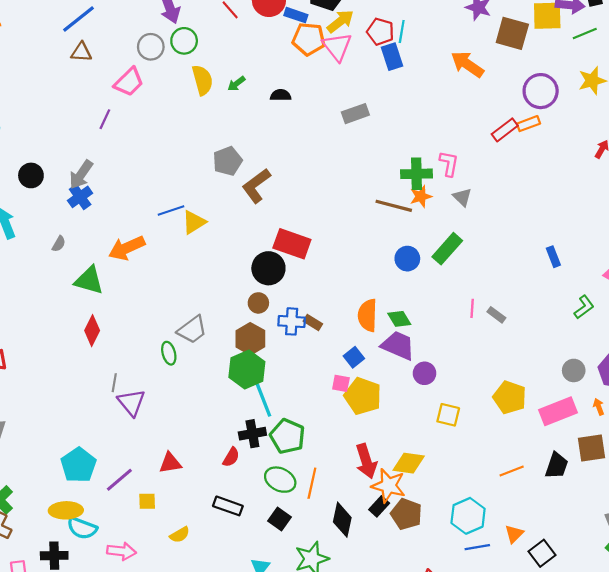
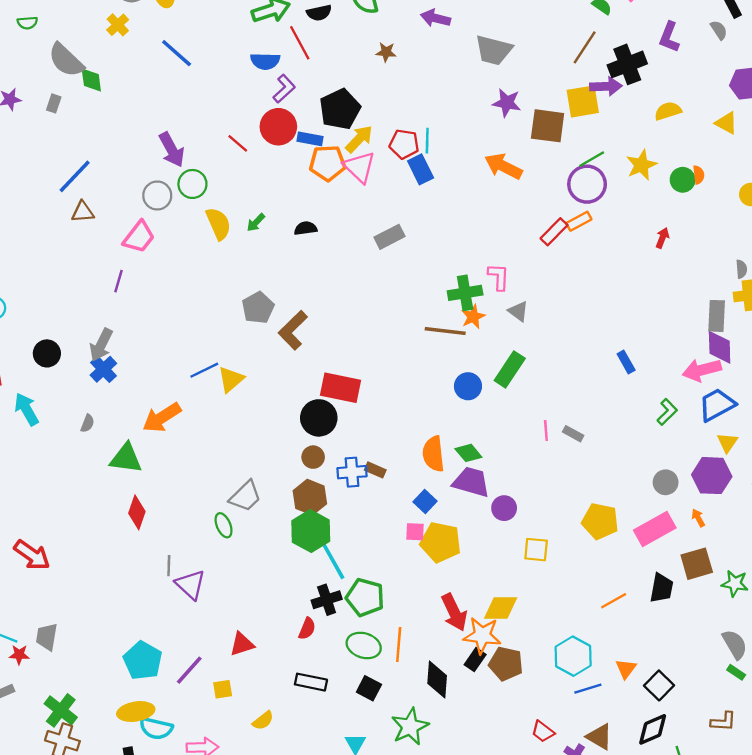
green line: (585, 33) -> (592, 159), moved

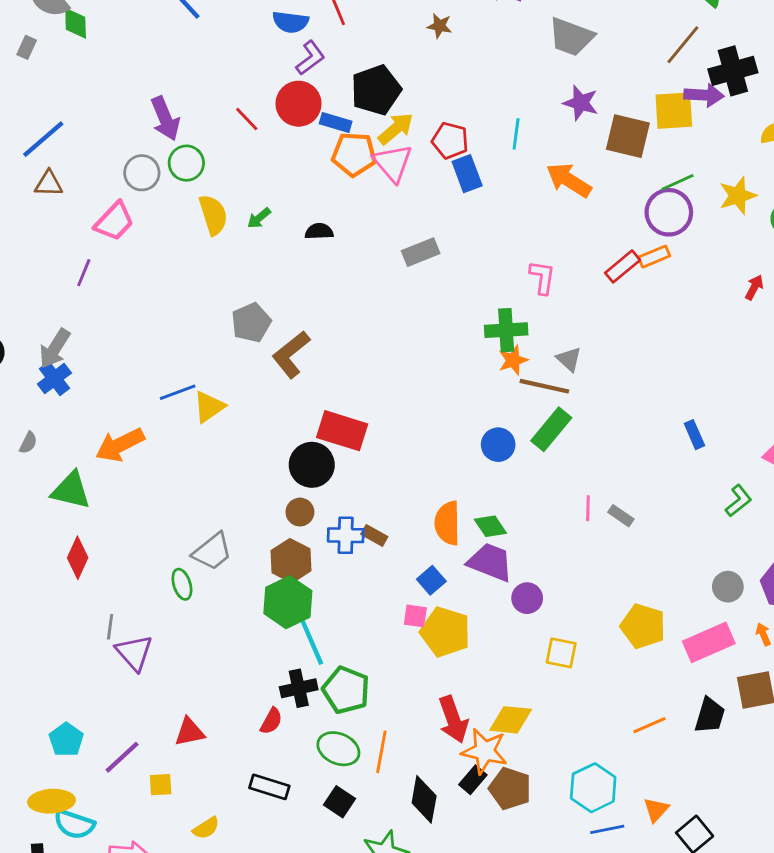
cyan line: (427, 141) -> (516, 134), moved
pink L-shape: (499, 277) -> (542, 277), moved
brown line: (445, 331) -> (544, 386), moved
cyan pentagon: (143, 661) -> (66, 740), size x0.7

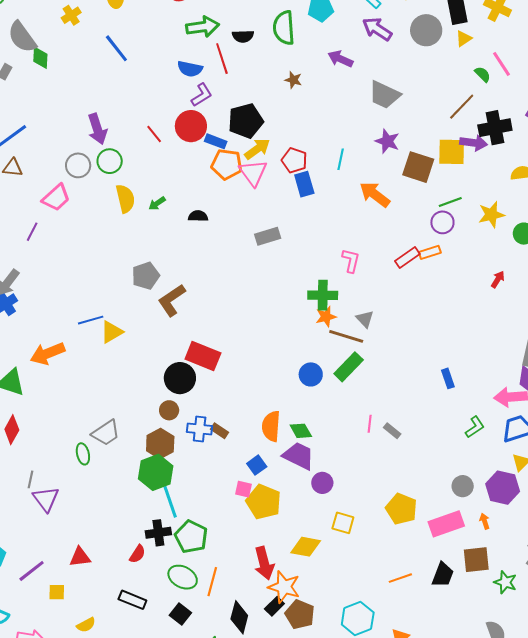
purple circle: (669, 212) -> (442, 222), size x0.7
yellow diamond: (511, 720) -> (306, 547), moved

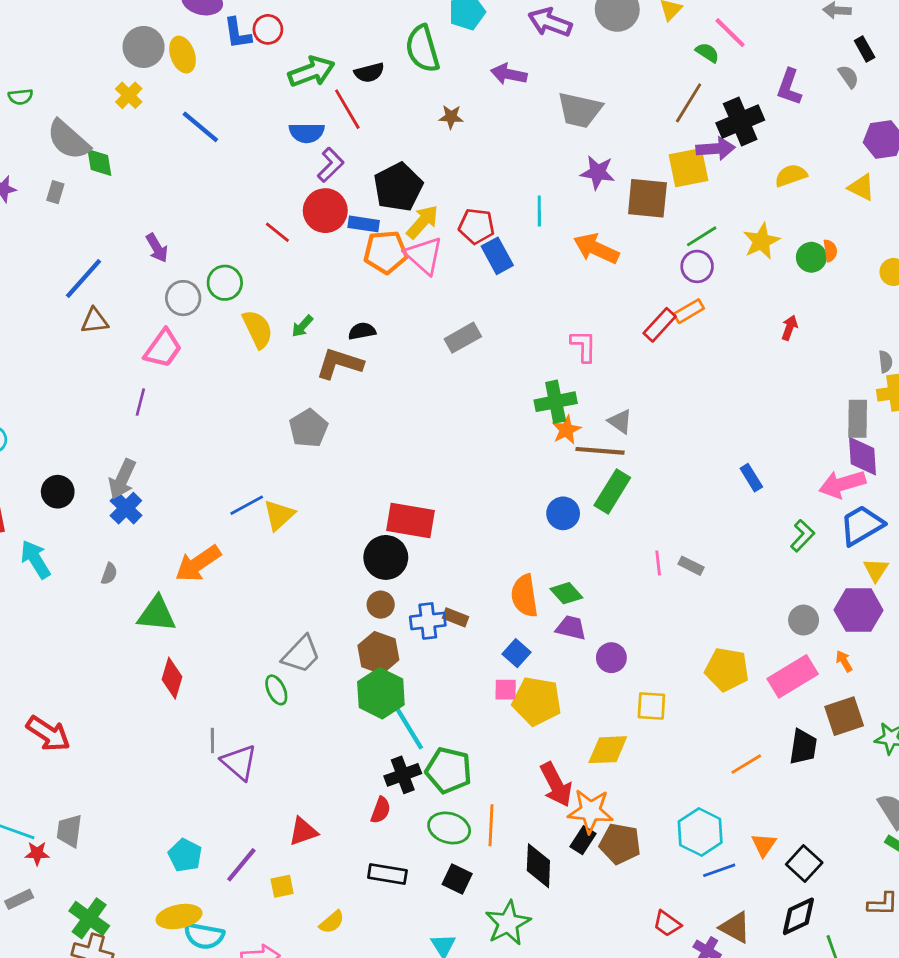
purple arrow: (97, 129) -> (157, 248), moved, size x0.7
brown L-shape: (172, 300) -> (339, 364), moved, turned 64
purple trapezoid: (299, 456) -> (571, 628), size x0.7

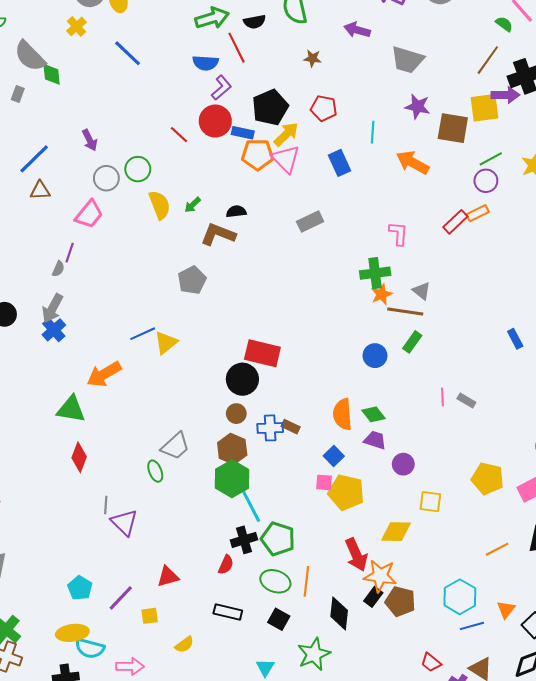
red pentagon: (476, 226) -> (324, 108), moved
green rectangle: (612, 491) -> (412, 342), size x0.7
gray semicircle: (109, 574) -> (58, 269), moved

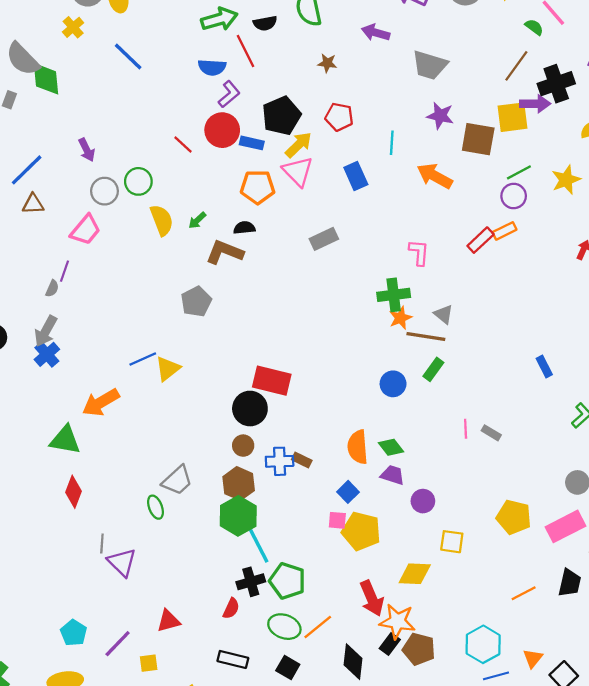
green diamond: (52, 74) -> (46, 79), size x1.4
orange pentagon: (258, 155) -> (258, 187), moved
orange line: (306, 581) -> (318, 627), turned 44

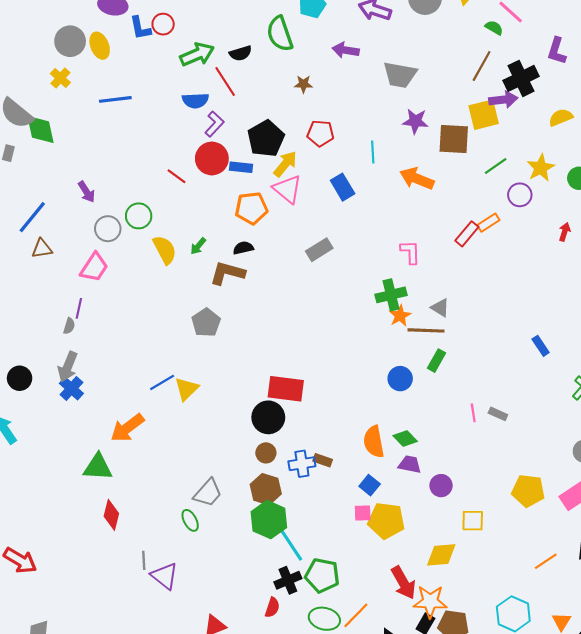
blue line: (128, 56) -> (115, 99), turned -44
purple circle: (514, 196) -> (520, 195), moved

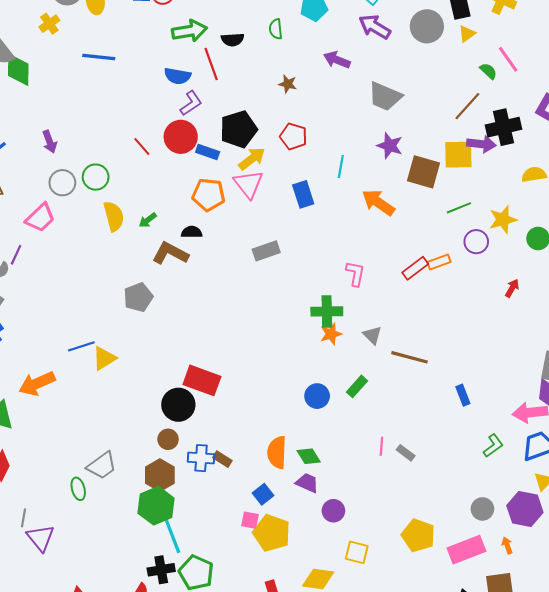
green semicircle: (280, 34) -> (276, 29), size x0.6
brown line: (426, 330) -> (410, 357), moved

